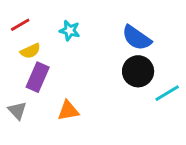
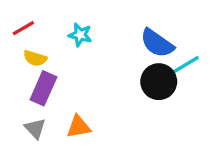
yellow semicircle: (30, 51) -> (35, 58), turned 42
cyan line: (167, 93) -> (185, 65), moved
gray triangle: (17, 111) -> (35, 128), moved

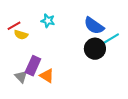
red line: (23, 28) -> (14, 26), moved
purple rectangle: (43, 88) -> (33, 66), moved
orange triangle: (79, 127) -> (47, 76), turned 42

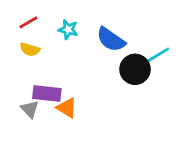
red line: (14, 26) -> (28, 22), moved
blue semicircle: (94, 26) -> (111, 39), moved
purple rectangle: (33, 66) -> (47, 94), turned 72

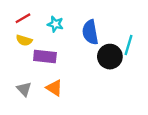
blue semicircle: (111, 39) -> (90, 32), turned 45
cyan line: (158, 55) -> (128, 45), turned -42
purple rectangle: (47, 94) -> (45, 57), moved

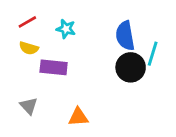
blue semicircle: (90, 32) -> (125, 36), moved
orange triangle: (54, 88) -> (78, 117), moved, turned -36

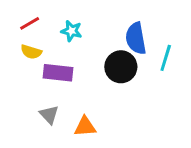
black circle: (131, 67) -> (121, 67), moved
gray triangle: (29, 106) -> (49, 115), moved

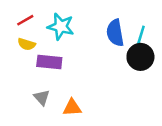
cyan star: (72, 31) -> (61, 27), size x1.5
cyan line: (166, 58) -> (140, 37), moved
black circle: (121, 67) -> (140, 57), moved

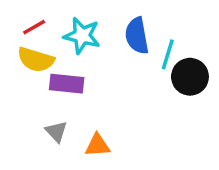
blue semicircle: (115, 33) -> (137, 36), moved
cyan line: (140, 37) -> (168, 54), moved
yellow semicircle: (27, 44) -> (36, 60), size x1.5

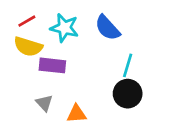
blue semicircle: (137, 36) -> (107, 28), turned -32
cyan line: (168, 54) -> (128, 65), moved
black circle: (190, 77) -> (128, 94), moved

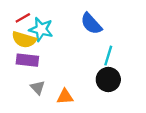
cyan star: (64, 28) -> (41, 29), moved
purple rectangle: (52, 65) -> (27, 60), moved

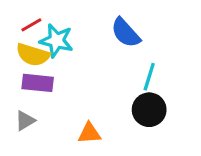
gray triangle: (38, 87) -> (25, 121), moved, turned 42

